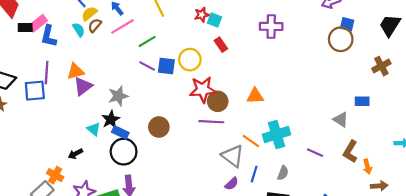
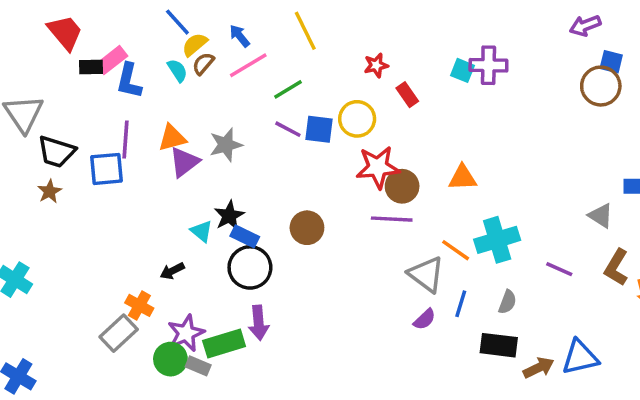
red star: (202, 15) -> (376, 65), moved
cyan square: (214, 20) -> (463, 70), moved
gray star: (118, 96) -> (226, 145), moved

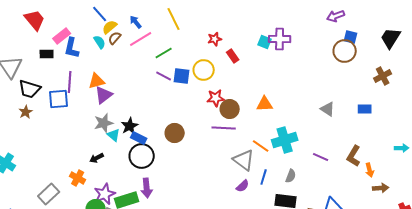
black rectangle: (91, 67) -> (47, 54), moved
gray star: (226, 145) -> (104, 123), moved
red star: (378, 167) -> (216, 98), size x0.7
gray triangle: (601, 216) -> (328, 109), moved
gray rectangle: (119, 333) -> (49, 194), moved

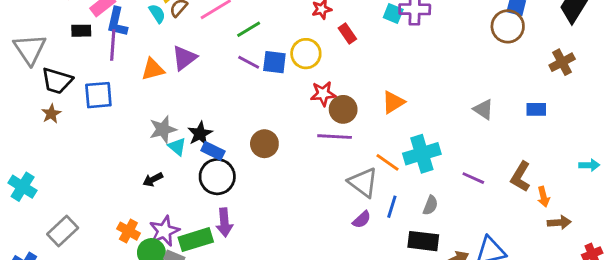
purple line: (70, 82) -> (113, 45), moved
purple triangle: (104, 95) -> (184, 58), moved
orange triangle: (265, 104) -> (393, 102), turned -30
orange cross: (78, 178) -> (128, 231), moved
gray rectangle: (49, 194) -> (63, 231), moved

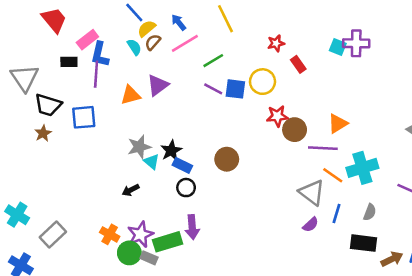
purple line: (335, 137) -> (323, 148), moved
black circle: (217, 177) -> (186, 188), size x0.6
cyan cross: (23, 187) -> (17, 215), moved

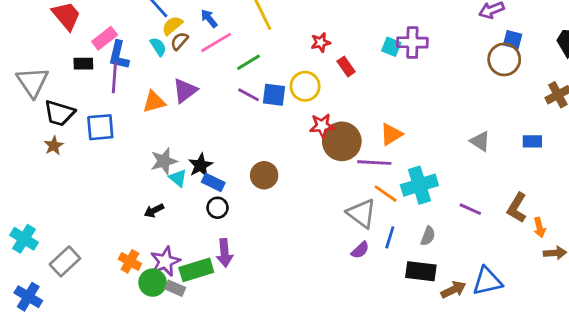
brown circle: (295, 130) -> (342, 141), size x1.4

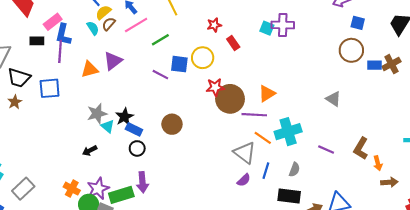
brown circle: (504, 59) -> (351, 50), moved
purple line: (249, 95) -> (160, 75), moved
blue rectangle: (532, 141) -> (375, 65), moved

